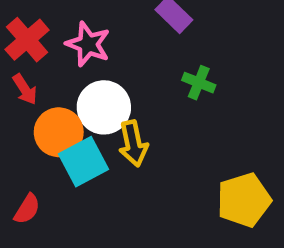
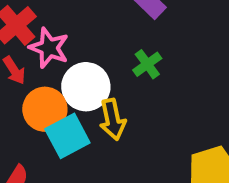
pink star: (88, 44) -> (49, 48), moved
green cross: (199, 83) -> (147, 64), moved, turned 32

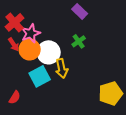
pink star: (49, 48) -> (31, 33), turned 30
orange circle: (45, 109) -> (30, 49), moved

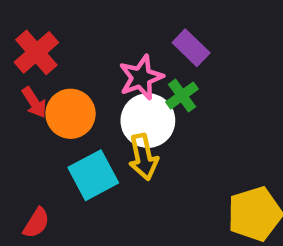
purple rectangle: (80, 11) -> (191, 48), moved
pink star: (31, 33) -> (141, 77), moved
white circle: (49, 52) -> (148, 121), moved

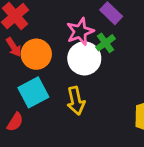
yellow arrow: (143, 157) -> (76, 101), moved
cyan square: (93, 175) -> (33, 92), moved

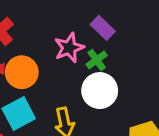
white circle: (84, 58) -> (100, 91), moved

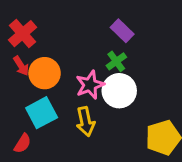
pink star: (69, 48) -> (90, 85), moved

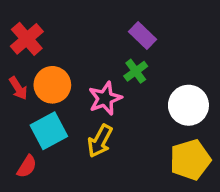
red arrow: (21, 66) -> (18, 88), moved
white circle: (119, 91) -> (188, 105), moved
yellow arrow: (86, 121) -> (100, 141), turned 40

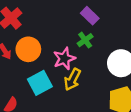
cyan square: (49, 131) -> (40, 83), moved
yellow arrow: (100, 141) -> (72, 79), moved

